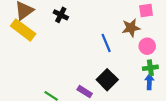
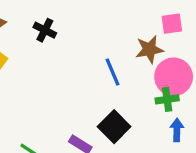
pink circle: (147, 46) -> (174, 77), size x1.5
green cross: (150, 68) -> (167, 99), moved

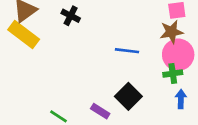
brown star: (149, 49) -> (171, 32), moved
blue line: (112, 72) -> (127, 51), turned -60

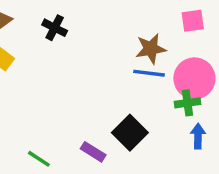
brown star: (171, 32) -> (151, 49), moved
blue line: (127, 51) -> (149, 73), moved

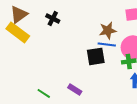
black square: (130, 133) -> (96, 56), moved, turned 36

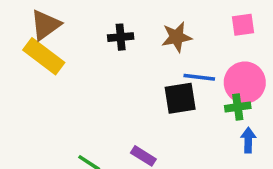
black cross: (53, 18) -> (121, 37), moved, turned -32
brown star: (108, 30) -> (177, 37), moved

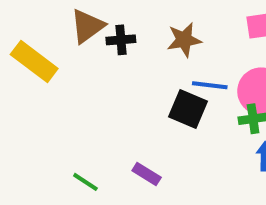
brown triangle: (45, 25) -> (87, 26), moved
black square: (180, 98) -> (188, 109), turned 32

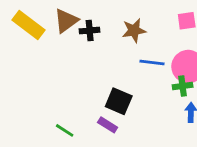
yellow rectangle: (34, 62) -> (29, 25), moved
black square: (188, 109) -> (119, 101), moved

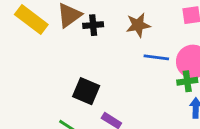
black square: (119, 101) -> (86, 91), moved

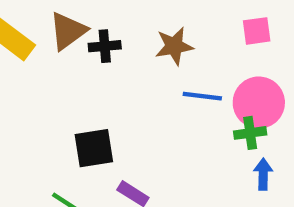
black square: (86, 91) -> (94, 148), turned -32

